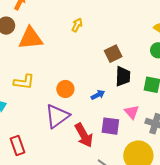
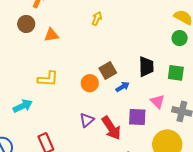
orange triangle: (30, 38) -> (51, 35), size x0.6
brown square: (113, 54) -> (108, 71), moved
purple triangle: (57, 116) -> (87, 120), moved, size x0.6

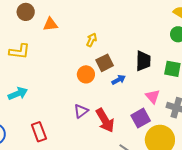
yellow arrow: (97, 19) -> (92, 40), moved
yellow L-shape: (48, 79) -> (19, 51), moved
purple square: (137, 117) -> (141, 118), moved, turned -36

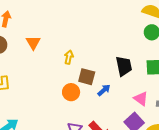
orange triangle: (50, 24) -> (33, 43), moved, turned -42
brown square: (105, 63) -> (87, 77), turned -36

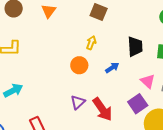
yellow arrow: (69, 57) -> (91, 43), moved
brown square: (87, 77) -> (99, 12), moved

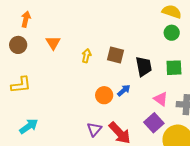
brown square: (99, 12) -> (115, 55), moved
yellow arrow: (91, 43) -> (86, 56), moved
orange circle: (79, 65) -> (104, 95), moved

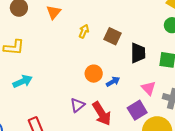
blue arrow: (124, 90) -> (113, 82), moved
cyan arrow: (29, 126) -> (22, 81), moved

